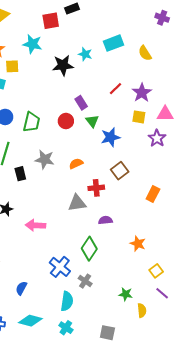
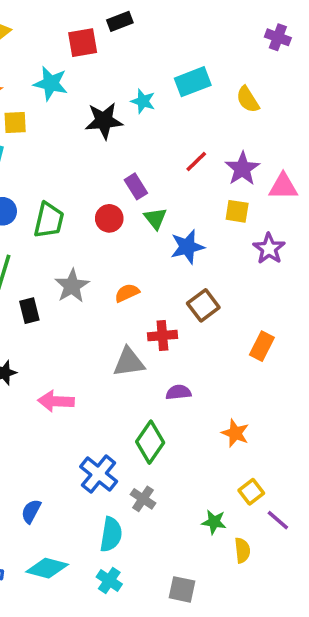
pink triangle: (165, 114) -> (283, 186), moved
gray star: (45, 160) -> (72, 286), turned 30
yellow square: (156, 271) -> (251, 492), moved

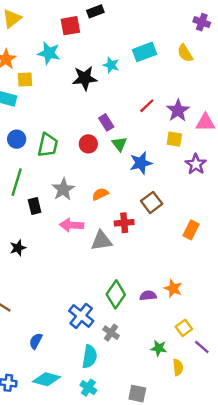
yellow semicircle: (248, 99) -> (185, 53), moved
purple semicircle: (178, 392) -> (148, 296), moved
pink arrow: (56, 401) -> (72, 225), moved

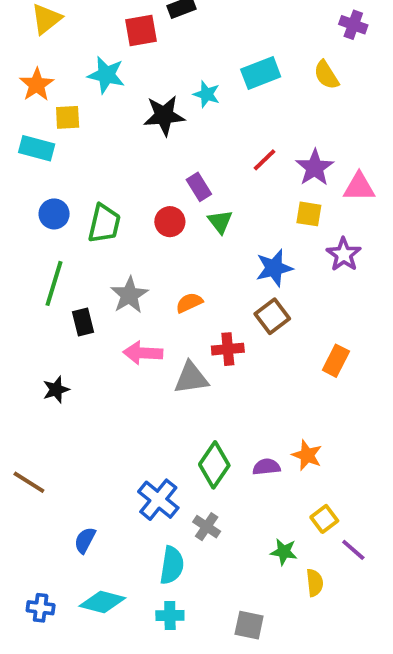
blue star: (141, 163) -> (274, 268), moved
cyan cross: (88, 388) -> (170, 615), turned -35

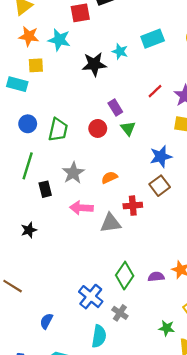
orange star: (37, 85) -> (29, 36), moved, turned -30

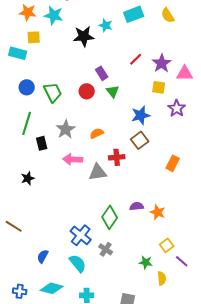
green trapezoid: (58, 130) -> (53, 92), turned -40
purple semicircle: (156, 277) -> (137, 206), moved
cyan semicircle: (99, 336) -> (78, 263), moved, turned -48

